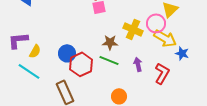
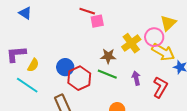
yellow cross: (133, 29) -> (131, 43), turned 30

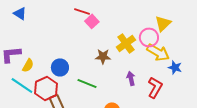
pink square: (97, 21) -> (92, 21), turned -32
green line: (107, 74) -> (87, 83), moved
red hexagon: (79, 78) -> (46, 88), moved

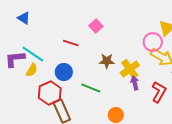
red line: (82, 11) -> (71, 43), moved
yellow cross: (126, 43) -> (130, 69), moved
cyan line: (22, 85) -> (33, 54), moved

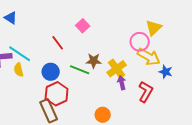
red line: (71, 43) -> (58, 43), turned 35
yellow semicircle: (32, 70) -> (19, 70), turned 136
green line: (91, 88) -> (80, 70), moved
red hexagon: (50, 93) -> (57, 94), moved

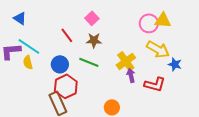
blue triangle: (11, 18) -> (20, 18), moved
yellow triangle: (154, 28) -> (163, 20), turned 48
pink circle: (140, 42) -> (149, 23), moved
brown star: (94, 61) -> (94, 40), moved
red L-shape: (146, 92) -> (155, 84), turned 75

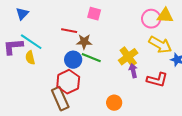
blue triangle: (20, 18) -> (22, 14), turned 40
pink square: (92, 18) -> (94, 14), turned -32
red line: (67, 35) -> (69, 31), turned -42
brown star: (94, 40) -> (84, 42), moved
blue circle: (60, 64) -> (73, 60), moved

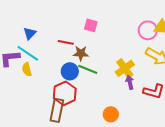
blue triangle: (22, 14) -> (30, 33), moved
brown rectangle: (60, 99) -> (57, 110), turned 35

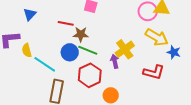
cyan line: (28, 53) -> (45, 64), moved
purple arrow: (130, 82) -> (115, 61), moved
red hexagon: (65, 93) -> (90, 75), moved

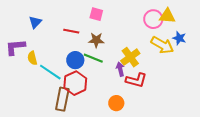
brown star: (81, 34) -> (96, 40), moved
blue star: (174, 52) -> (179, 38), moved
red L-shape: (154, 72) -> (136, 80), moved
red hexagon: (90, 75) -> (75, 83), moved

